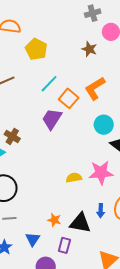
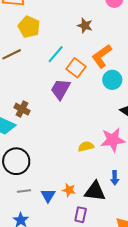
yellow pentagon: (36, 49) -> (29, 27), moved
brown star: (89, 49) -> (85, 26), moved
cyan circle: (104, 125) -> (112, 80), moved
blue triangle: (33, 239) -> (48, 195), moved

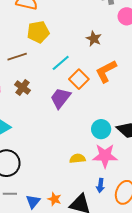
yellow pentagon: (29, 27) -> (38, 32), turned 30
cyan circle: (112, 80) -> (101, 129), moved
brown cross: (22, 109) -> (22, 88), moved
blue arrow: (115, 178) -> (100, 185), moved

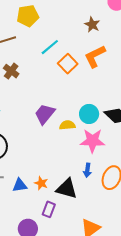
brown star: (94, 39) -> (92, 25), moved
purple trapezoid: (60, 98) -> (45, 114), moved
yellow semicircle: (77, 159) -> (67, 125), moved
blue triangle: (33, 202) -> (20, 185), turned 42

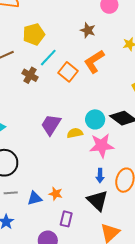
yellow pentagon: (28, 16) -> (34, 34), moved
brown cross: (11, 71) -> (30, 75), moved
black triangle: (67, 189) -> (98, 201), moved, turned 35

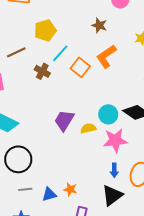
black triangle: (98, 201) -> (112, 195), turned 40

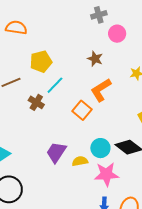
orange square: (80, 67) -> (82, 110), moved

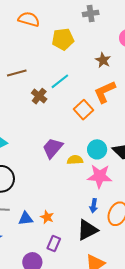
gray cross: (99, 15) -> (91, 13), moved
yellow pentagon: (41, 62) -> (63, 39), moved

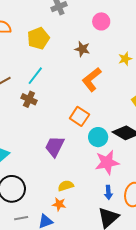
cyan line: (60, 81) -> (35, 76), moved
orange square: (83, 110) -> (79, 116), moved
yellow semicircle: (75, 160) -> (66, 186), moved
orange star: (47, 217) -> (59, 204), moved

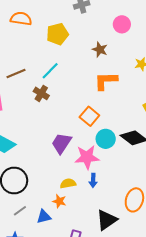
orange L-shape: (92, 79) -> (106, 81), turned 30
pink star: (107, 162) -> (87, 157), moved
blue arrow: (108, 192) -> (93, 180), moved
gray line: (21, 218) -> (20, 211), turned -32

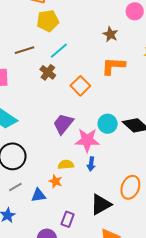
yellow pentagon: (57, 34) -> (48, 21), moved
orange square: (89, 116) -> (80, 86), moved

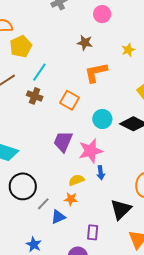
cyan circle: (108, 124) -> (102, 119), moved
gray line: (15, 187) -> (43, 204), moved

